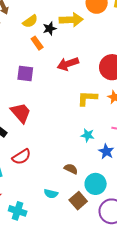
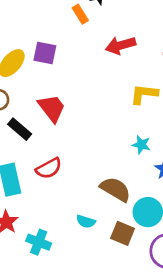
purple square: (25, 74) -> (45, 53), moved
brown semicircle: (71, 169) -> (115, 189), size x1.6
brown square: (78, 201) -> (123, 233), turned -30

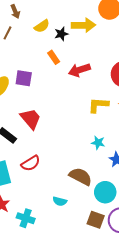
orange rectangle: (80, 14) -> (54, 57), moved
brown square: (123, 233) -> (96, 220), moved

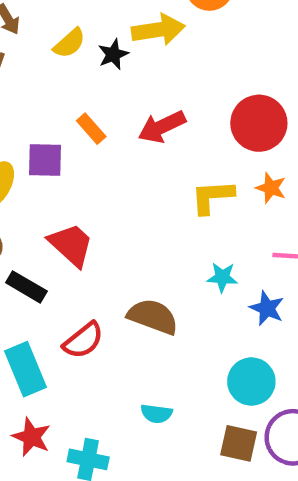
orange rectangle: (54, 57) -> (91, 129), moved
brown semicircle: (81, 176) -> (153, 317), moved

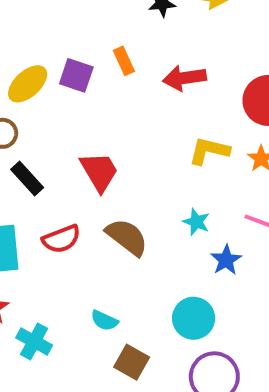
red trapezoid: (71, 245) -> (99, 172), moved
brown square: (239, 443) -> (132, 362), moved

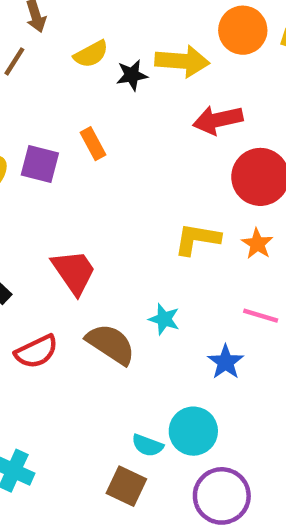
red arrow: (184, 78) -> (218, 120), moved
cyan star: (196, 222) -> (164, 319), moved
cyan semicircle: (104, 321) -> (147, 445), moved

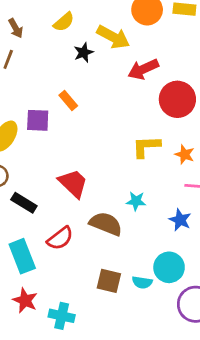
yellow semicircle: (91, 54) -> (64, 22), moved
yellow arrow: (182, 61) -> (113, 37), turned 36
orange star: (257, 244) -> (185, 154), moved
brown square: (126, 486) -> (109, 281), moved

